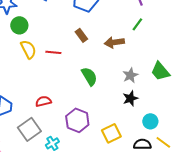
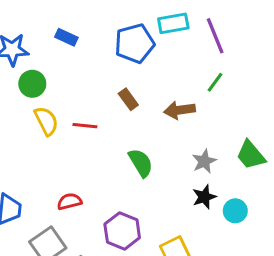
cyan circle: (150, 121) -> (235, 211), moved

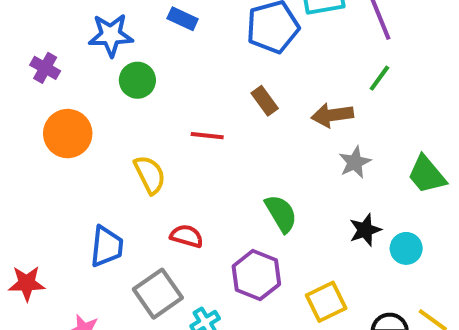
yellow semicircle: (46, 121) -> (150, 175), moved
gray star: (204, 161) -> (355, 162), moved
green semicircle: (141, 163) -> (281, 214), moved
red semicircle: (69, 202) -> (187, 236), turned 30

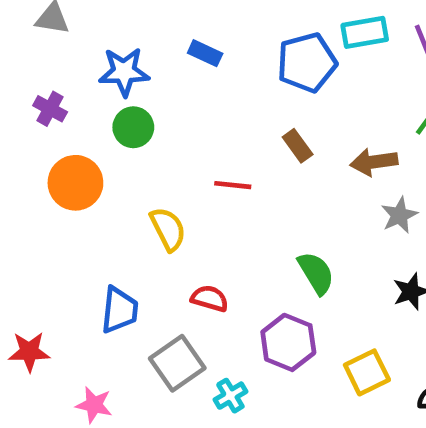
green circle: (137, 80) -> (133, 127), moved

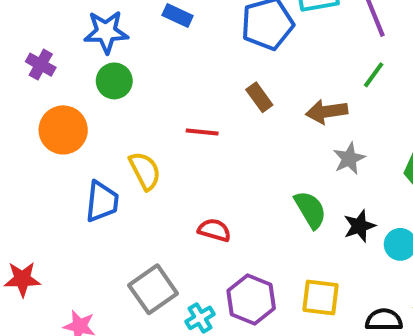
green semicircle: (316, 273) -> (310, 210), moved
red semicircle: (210, 298) -> (214, 230), moved
blue trapezoid: (119, 310) -> (102, 201), moved
purple hexagon: (288, 342) -> (251, 300), moved
yellow square: (367, 372) -> (321, 297), turned 33

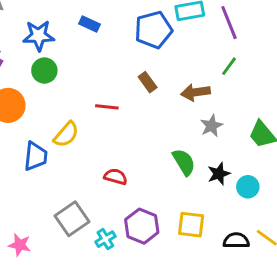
yellow semicircle: (145, 171) -> (66, 134), turned 68

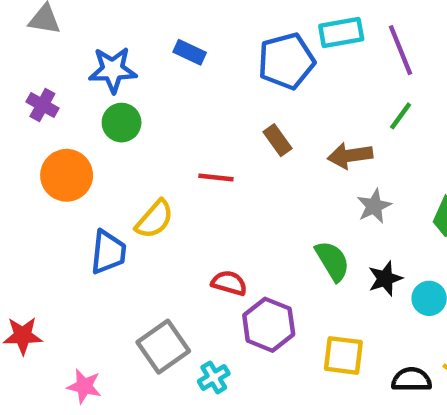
purple hexagon: (142, 226) -> (269, 325), moved

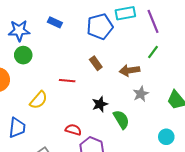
blue trapezoid: (108, 252) -> (17, 128), moved
black star: (385, 279) -> (100, 104), moved

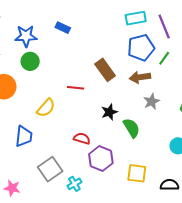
blue pentagon: (100, 26) -> (141, 48), moved
brown rectangle: (96, 63) -> (105, 70), size x1.5

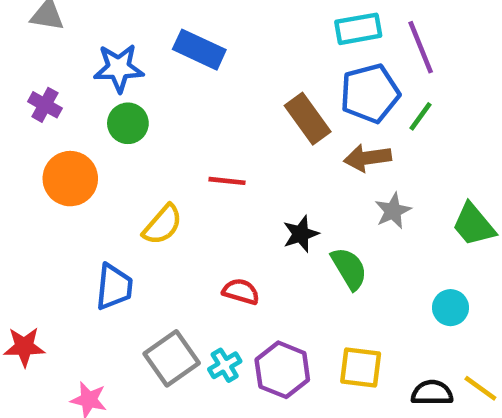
blue rectangle: (63, 28) -> (199, 50), size x1.5
brown rectangle: (105, 70) -> (308, 119), moved
purple hexagon: (101, 159) -> (282, 370), moved
cyan cross: (74, 184) -> (225, 365), moved

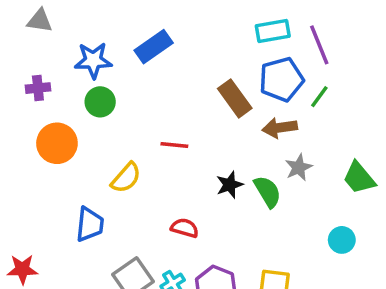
blue rectangle: (199, 50) -> (154, 47), turned -60
purple cross: (45, 105) -> (38, 88), turned -35
green semicircle: (349, 268) -> (268, 192), moved

